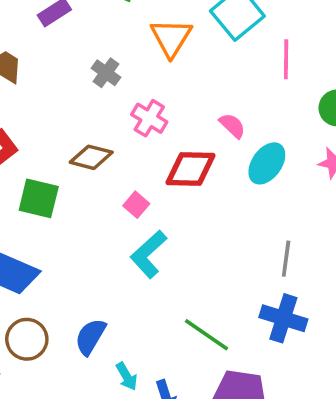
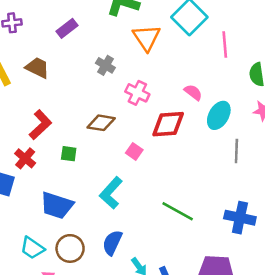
green square: (39, 198) -> (69, 154), size x0.6
cyan L-shape: (149, 254) -> (111, 193), moved
gray line: (286, 259) -> (236, 151), moved
green line: (207, 335) -> (178, 211), moved

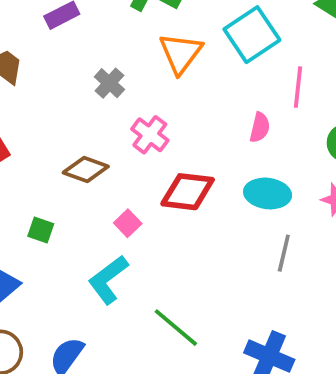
pink semicircle: (193, 92) -> (260, 127), moved, turned 54
cyan ellipse: (219, 115) -> (268, 193), turned 56
green square: (69, 154) -> (41, 230), moved
cyan L-shape: (111, 193) -> (108, 280), moved

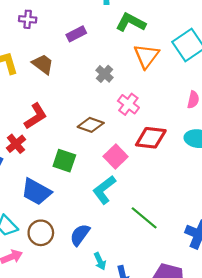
pink square: (128, 223) -> (116, 156), size x1.5
green square: (41, 230) -> (64, 161), size x1.5

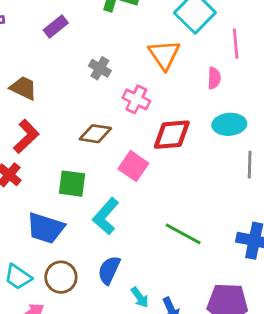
orange triangle: (146, 56) -> (164, 55), moved
brown trapezoid: (43, 64) -> (23, 88), moved
cyan L-shape: (104, 190) -> (106, 216), moved

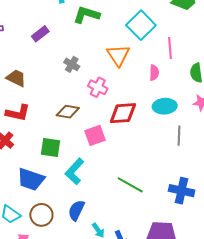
red L-shape: (26, 136) -> (18, 113), turned 55
pink square: (133, 166) -> (95, 135), turned 35

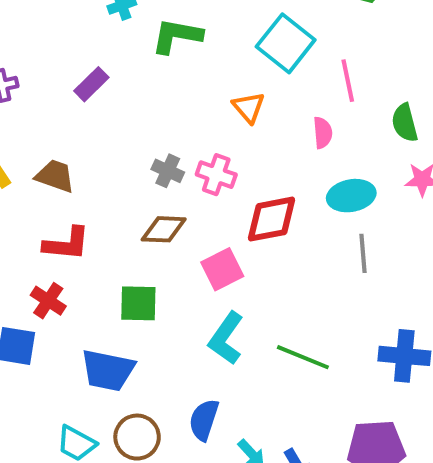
orange triangle: (118, 55) -> (249, 107), size x0.7
gray cross: (72, 64) -> (168, 171), moved
gray line: (179, 136) -> (363, 253), moved
cyan L-shape: (75, 171) -> (226, 338), moved

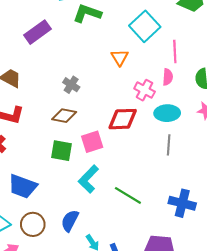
purple rectangle: (91, 84) -> (38, 32), size x1.4
pink semicircle: (323, 133) -> (168, 77), moved
pink cross: (216, 175) -> (145, 90), moved
green square: (138, 303) -> (61, 151), moved

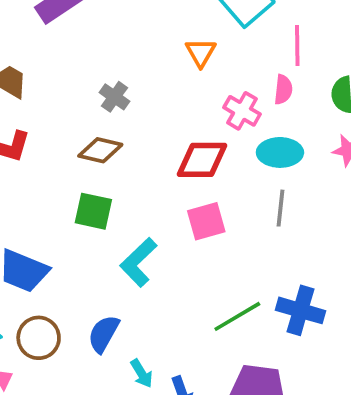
pink square: (92, 142) -> (206, 221), moved
green line: (128, 195) -> (237, 316), moved, turned -64

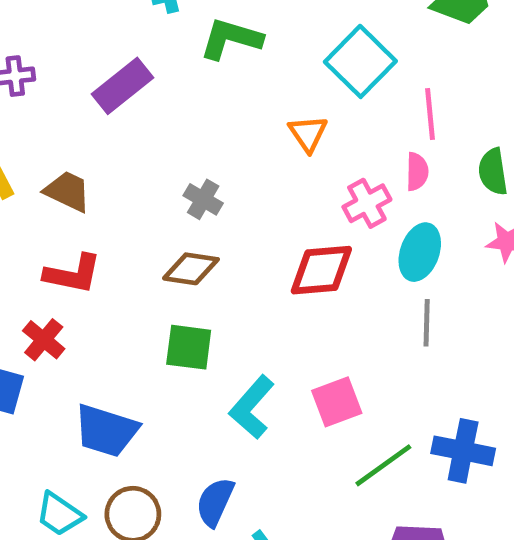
pink cross: (242, 111) -> (367, 203), turned 36
cyan ellipse: (280, 152) -> (420, 252), turned -66
pink square: (206, 221) -> (337, 402), moved

